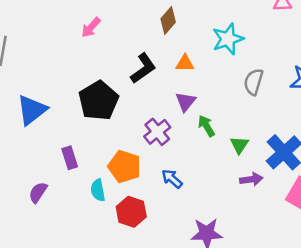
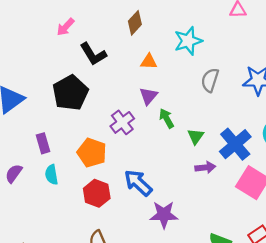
black L-shape: (143, 68) -> (93, 54), moved, turned 92
blue arrow: (172, 179) -> (138, 183), moved, size x1.5
cyan semicircle: (98, 190) -> (52, 175), moved

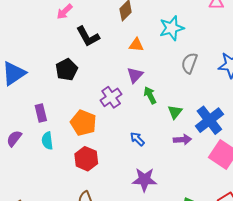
black pentagon: (70, 93) -> (67, 70), size x0.7
blue arrow: (138, 183) -> (137, 139), moved, size x0.6

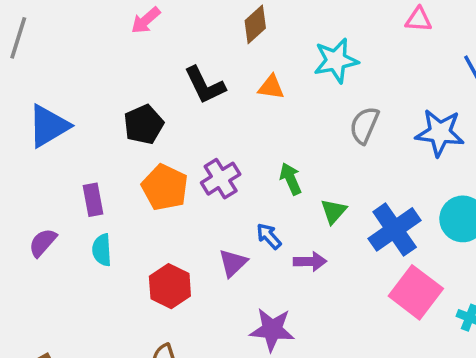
black L-shape: (88, 36) -> (205, 85), moved
purple triangle: (135, 75) -> (233, 263), moved
orange pentagon: (83, 123) -> (165, 187), moved
blue arrow: (137, 139) -> (269, 236), moved
purple arrow: (182, 140) -> (310, 261), moved

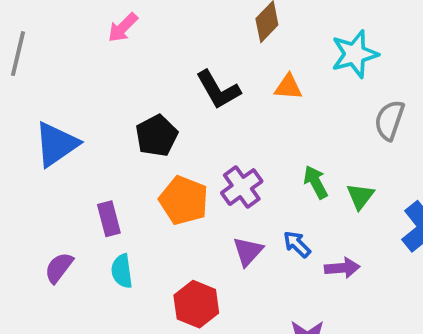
pink arrow: (146, 20) -> (123, 28), moved
green triangle: (334, 211) -> (360, 196), moved
purple triangle: (233, 263) -> (248, 251), moved

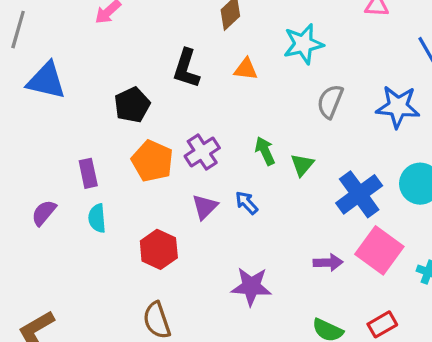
black L-shape: (218, 90) -> (186, 69), turned 45
blue triangle: (56, 144) -> (46, 81), moved, turned 45
purple arrow: (342, 268) -> (328, 263), moved

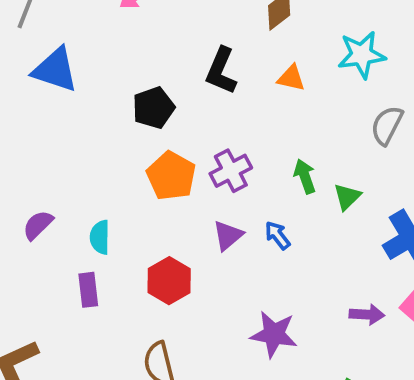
purple rectangle: (88, 173) -> (88, 290), moved

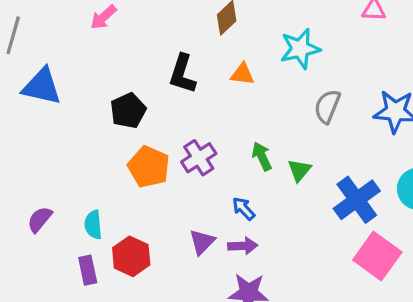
purple triangle: (228, 235) -> (202, 242), moved
red hexagon: (169, 281) -> (131, 256), moved
purple arrow: (367, 315) -> (243, 246), moved

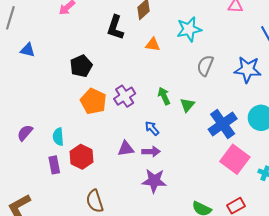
black L-shape: (182, 74) -> (115, 28), moved
blue triangle: (42, 86) -> (28, 50), size x0.6
purple triangle: (202, 242) -> (126, 149), turned 36

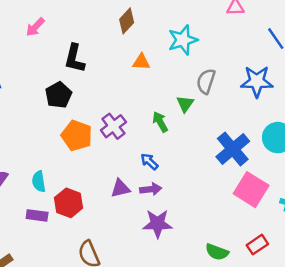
black L-shape: (115, 28) -> (74, 58), moved
green triangle: (187, 105) -> (185, 104), moved
purple rectangle: (54, 165) -> (37, 215), turned -66

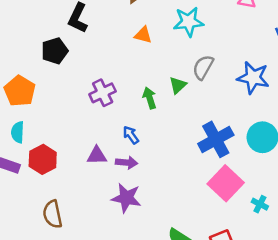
orange pentagon: (77, 136) -> (20, 91), moved

